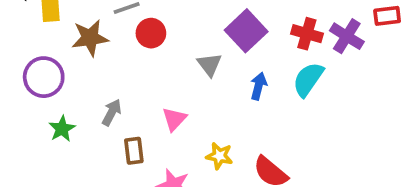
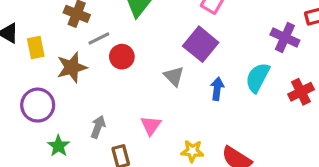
red cross: (307, 34) -> (301, 92), moved, turned -35

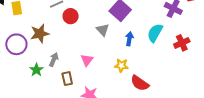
brown star: (72, 67) -> (40, 34), moved
green star: (59, 146) -> (36, 70), moved
yellow star: (192, 151) -> (121, 65), moved

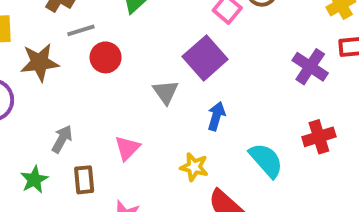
cyan semicircle: (155, 33) -> (266, 160), moved, turned 102
brown star: (40, 34) -> (40, 62), moved
green star: (36, 70) -> (34, 180), moved

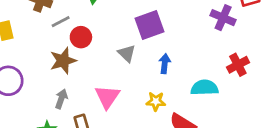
purple square: (205, 58) -> (150, 25), turned 32
brown star: (40, 62) -> (63, 61), moved
pink triangle: (127, 148) -> (107, 97), size x1.4
cyan semicircle: (266, 160) -> (204, 88), turned -40

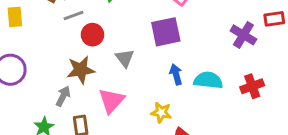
gray triangle: (127, 53) -> (125, 58), moved
brown star: (63, 61) -> (81, 70), moved
blue arrow: (165, 64) -> (176, 74), turned -30
cyan semicircle: (204, 88) -> (208, 80), moved

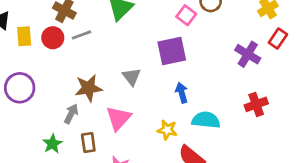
red rectangle: (274, 19) -> (278, 39), turned -48
red circle: (92, 35) -> (53, 38), moved
cyan semicircle: (208, 80) -> (206, 120), moved

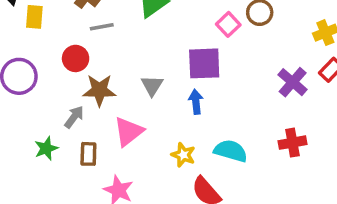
red circle: (53, 38) -> (76, 58), moved
blue arrow: (182, 93) -> (196, 102), moved

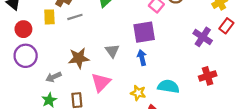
yellow rectangle: (34, 17) -> (49, 17), moved
red circle: (76, 58) -> (23, 29), moved
gray arrow: (74, 117) -> (53, 77), moved, turned -144

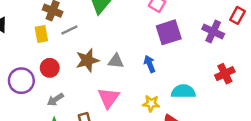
red circle: (23, 29) -> (50, 68), moved
purple square: (144, 32) -> (169, 32), moved
gray triangle: (112, 51) -> (116, 61), turned -40
brown star: (79, 58) -> (87, 60), moved

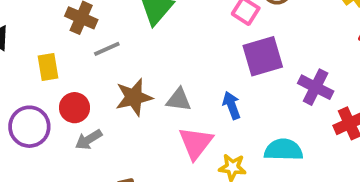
purple cross: (213, 31) -> (316, 87), moved
yellow rectangle: (41, 34) -> (48, 67), moved
pink triangle: (108, 98) -> (196, 143), moved
gray arrow: (55, 99) -> (89, 140), moved

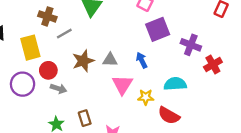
yellow rectangle: (48, 67) -> (30, 48), size x1.5
gray arrow: (89, 140) -> (58, 89), turned -126

